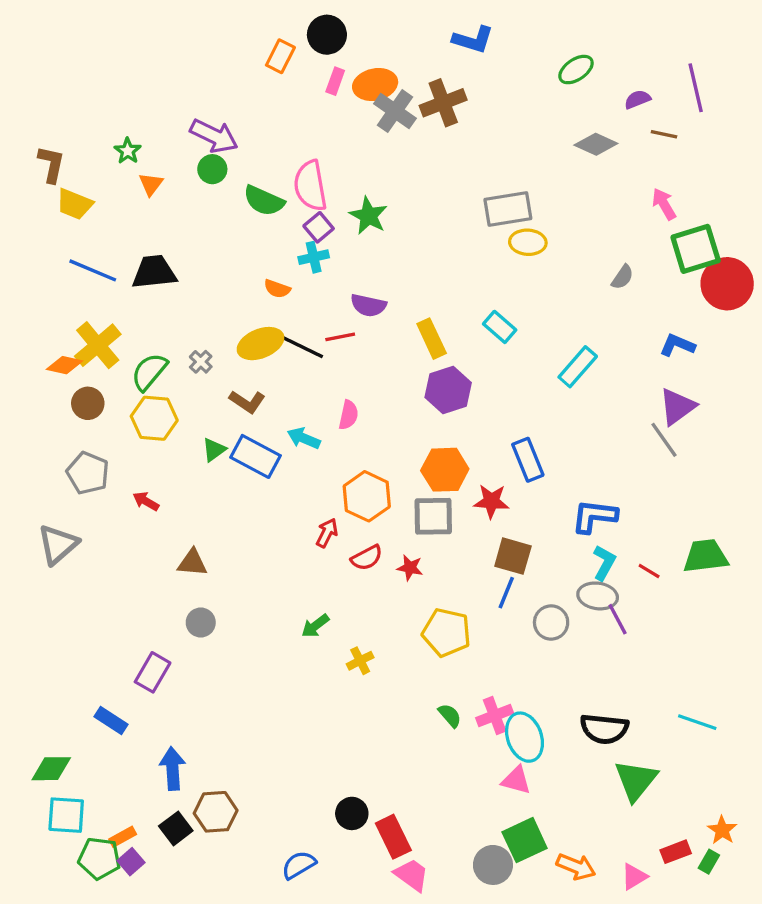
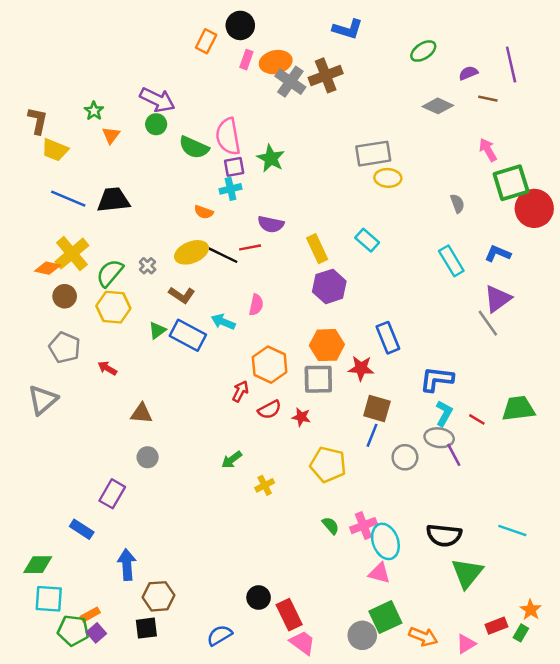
purple square: (319, 227) -> (234, 167), turned 30
gray semicircle: (623, 277) -> (457, 204), turned -54
cyan rectangle: (578, 367) -> (451, 261), moved, turned -72
black square: (176, 828) -> (146, 628), moved, turned 30

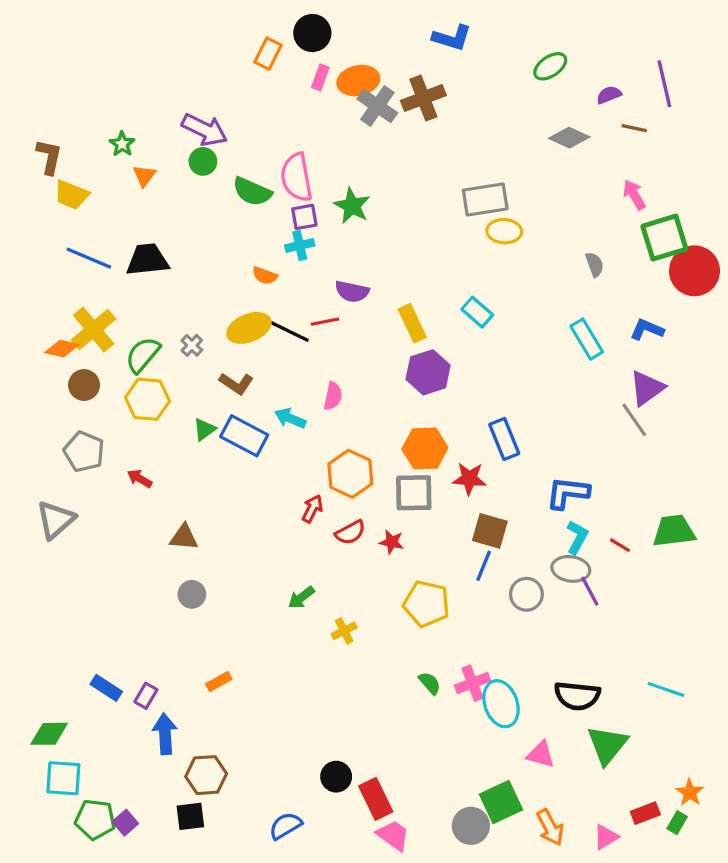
purple rectangle: (112, 494) -> (146, 696), moved, size x0.7
pink triangle: (379, 573) -> (541, 754), moved
orange rectangle: (90, 615) -> (219, 682), moved
orange arrow: (423, 637) -> (550, 827), turned 40

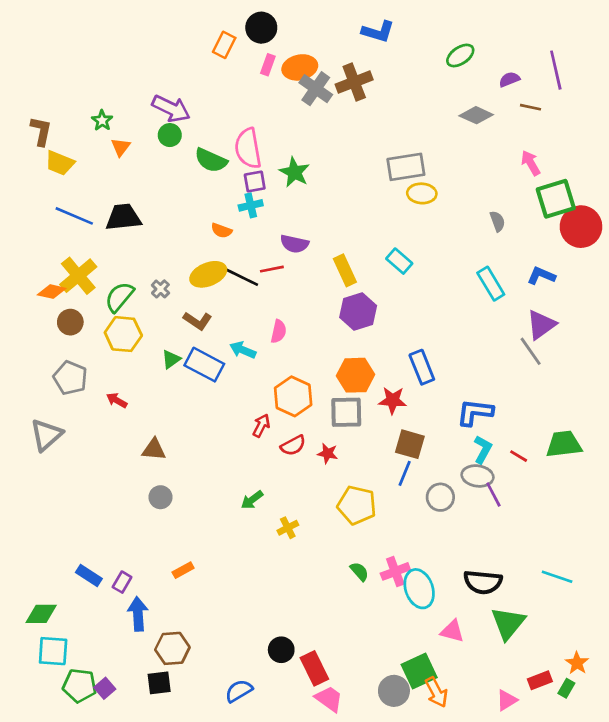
orange arrow: (550, 827) -> (436, 692), moved

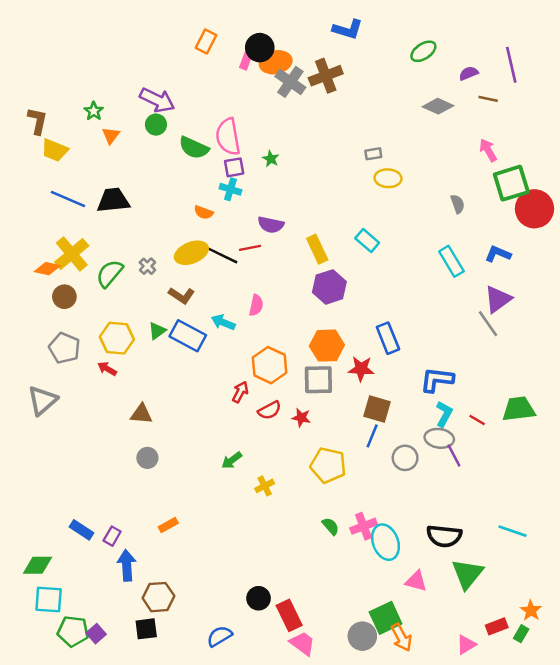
black circle: (261, 28) -> (260, 48), moved
gray rectangle: (406, 167) -> (373, 154), size x0.5
green star: (294, 172) -> (271, 159), size x0.6
cyan cross: (251, 205) -> (230, 189), turned 30
yellow hexagon: (123, 334) -> (117, 338), moved

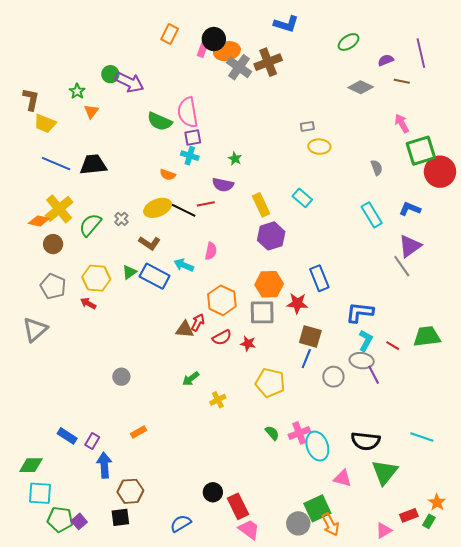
green circle: (156, 125) -> (110, 74), moved
green star: (271, 159) -> (235, 159), moved
brown triangle: (141, 414) -> (185, 329), moved

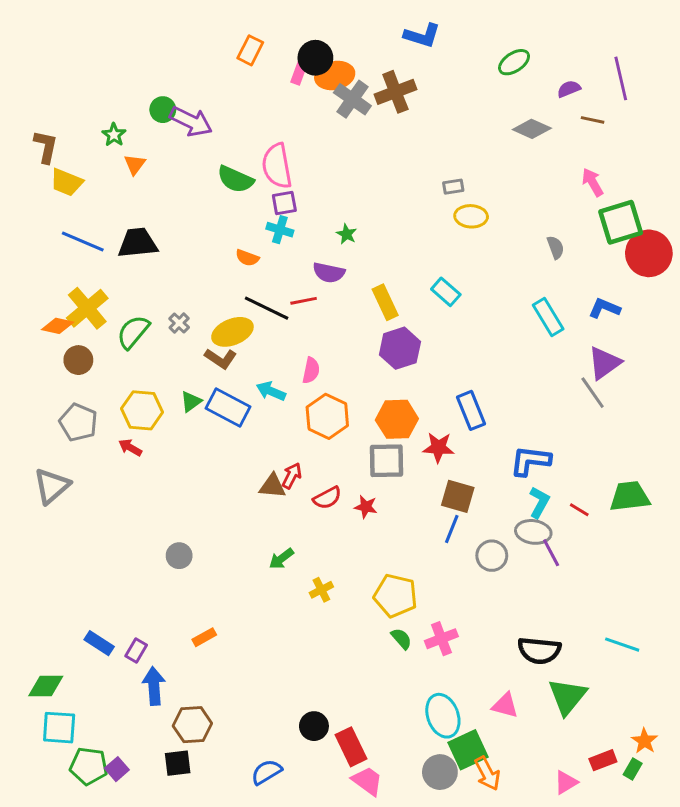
yellow ellipse: (158, 208) -> (232, 332), moved
orange hexagon: (222, 300) -> (327, 416), moved
yellow pentagon: (270, 383) -> (395, 596), moved
cyan ellipse: (317, 446) -> (443, 716), moved

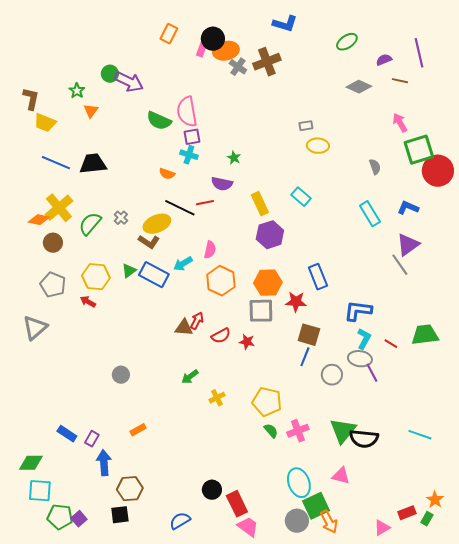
gray cross: (352, 99) -> (238, 67), size x0.7
cyan arrow: (271, 391) -> (183, 264), turned -54
green triangle: (567, 696) -> (343, 431), moved

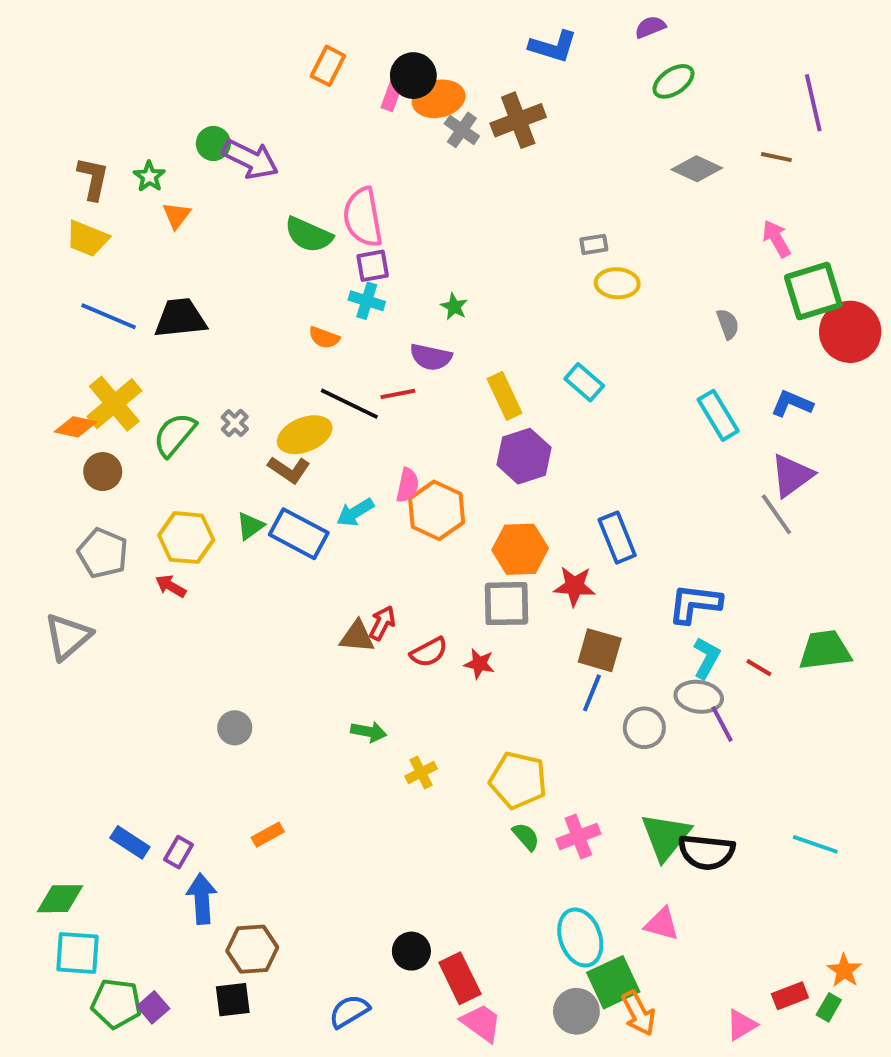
purple semicircle: (384, 60) -> (650, 27), moved
brown L-shape: (31, 99) -> (93, 178), moved
orange hexagon: (221, 281) -> (437, 510), moved
green arrow: (190, 377) -> (369, 732), turned -132

